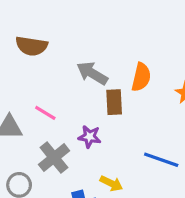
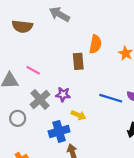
gray arrow: (92, 73) -> (59, 14), moved
purple star: (90, 137) -> (63, 94), moved

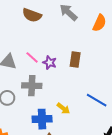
orange semicircle: (95, 44) -> (99, 23), moved
purple star: (63, 94) -> (50, 63), moved
gray cross: (40, 99) -> (32, 86), turned 30

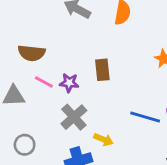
brown semicircle: (32, 15) -> (32, 53), moved
gray cross: (32, 86) -> (74, 117), moved, turned -30

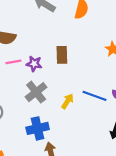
pink line: (44, 82) -> (13, 62), turned -42
yellow arrow: (104, 140) -> (68, 101), moved, turned -84

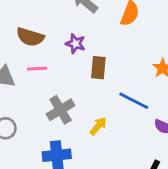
purple star: (34, 64) -> (75, 44), moved
blue line: (94, 96) -> (134, 101), moved

